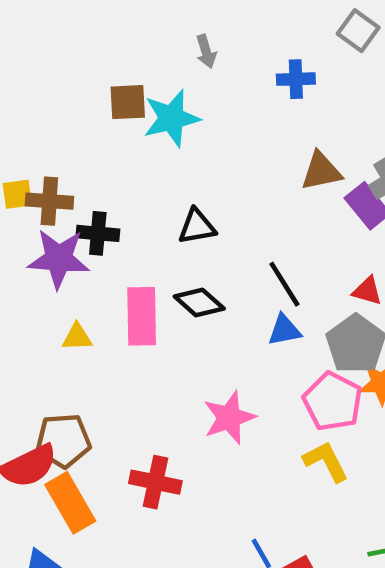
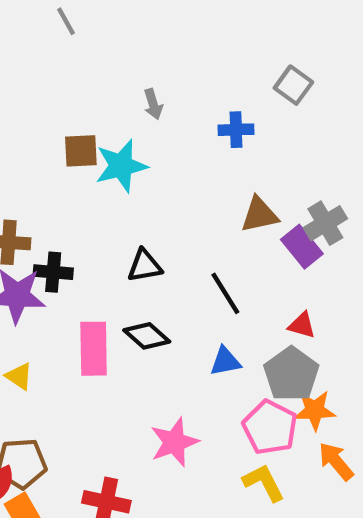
black line: (284, 284) -> (225, 293), moved
yellow triangle: (77, 337) -> (19, 376), moved, turned 36

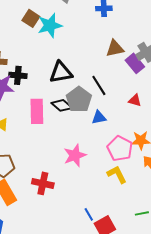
brown square: (81, 151) -> (31, 18), turned 36
black triangle: (145, 266) -> (61, 72), size x1.4
gray pentagon: (291, 374) -> (79, 99), moved

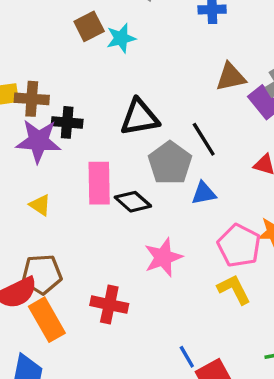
brown square: (31, 18) -> (89, 26), turned 30
cyan star: (50, 25) -> (121, 38), size x0.7
black diamond: (62, 105) -> (133, 202), moved

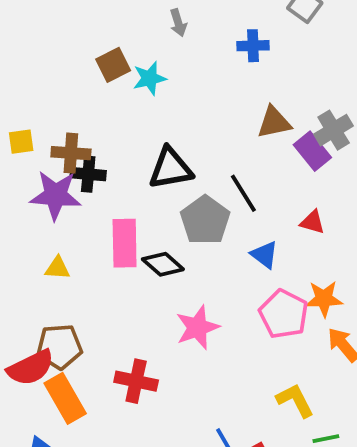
brown cross: (32, 99) -> (71, 153), moved
blue triangle: (204, 193) -> (265, 255), moved, turned 48
yellow triangle: (40, 205) -> (57, 268), turned -30
yellow L-shape: (234, 289) -> (295, 400), moved

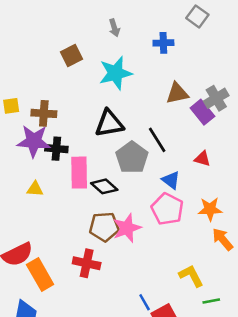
cyan star: (150, 78) -> (116, 73), moved, size x1.5
black cross: (88, 174) -> (56, 149), moved
pink pentagon: (284, 314) -> (167, 209), moved
brown pentagon: (59, 347) -> (104, 227), moved

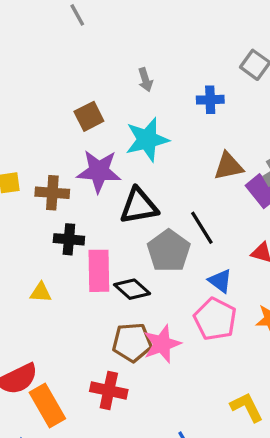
purple star: (34, 141) -> (99, 171), moved

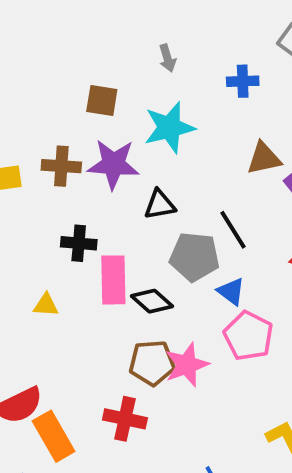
brown square: (89, 116) -> (102, 100), turned 36
brown cross: (52, 193) -> (61, 166), moved
black triangle: (139, 206) -> (160, 205), size x0.7
gray pentagon: (169, 251) -> (194, 257), turned -30
blue triangle: (220, 281) -> (231, 291), moved

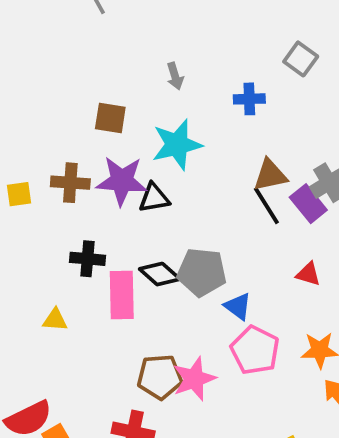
black triangle: (160, 205) -> (154, 198), moved
black line: (233, 230) -> (266, 206), moved
black diamond: (152, 301) -> (160, 274), moved

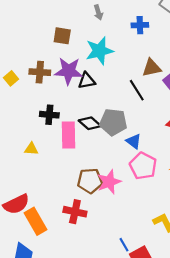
yellow square: (19, 194) -> (11, 78), turned -32
black line: (266, 206) -> (137, 90), moved

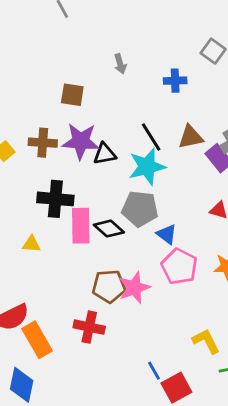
cyan star: (99, 51) -> (147, 167), moved
black line: (137, 90) -> (151, 137), moved
black cross: (49, 115) -> (55, 199), size x1.4
black diamond: (90, 123) -> (109, 229), moved

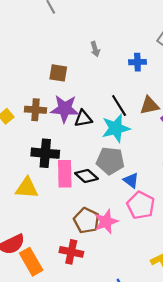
yellow triangle: (31, 244) -> (27, 188), size x1.6
brown pentagon: (109, 286) -> (86, 220), turned 30

